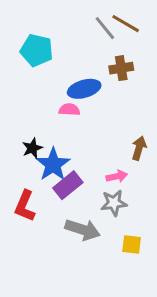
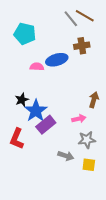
pink semicircle: (69, 110) -> (37, 67), moved
gray star: (114, 203) -> (87, 140), moved
gray arrow: (83, 230) -> (66, 156), moved, size x0.7

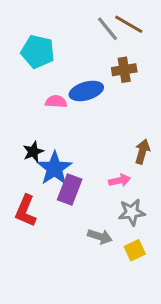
purple rectangle: (46, 125) -> (70, 190), turned -30
yellow square: (89, 165) -> (135, 250), turned -32

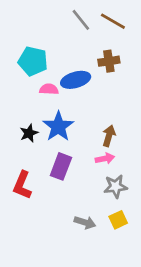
gray line: (108, 29) -> (81, 20), moved
cyan pentagon: (38, 52) -> (33, 61), moved
brown arrow: (142, 152) -> (109, 136), moved
blue star: (54, 168) -> (58, 126), moved
gray arrow: (100, 237) -> (85, 222), moved

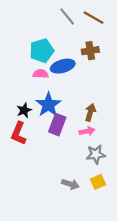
cyan pentagon: (33, 61) -> (42, 51), moved, turned -30
purple rectangle: (61, 166) -> (57, 125), moved
red L-shape: (22, 185) -> (19, 133), moved

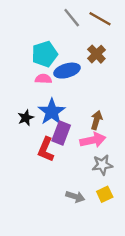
brown cross: (90, 51) -> (96, 54), turned -35
pink arrow: (87, 131) -> (93, 140), size x1.5
red L-shape: (19, 133) -> (46, 149), moved

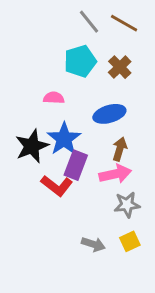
cyan pentagon: (45, 54) -> (80, 61), moved
blue ellipse: (67, 71) -> (109, 114), moved
black star: (26, 118) -> (32, 146), size x1.6
red L-shape: (46, 149) -> (57, 186), turned -75

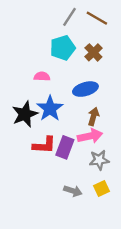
gray line: (89, 22) -> (69, 17), turned 72
purple rectangle: (76, 165) -> (65, 147), moved
red L-shape: (57, 186) -> (44, 145), turned -35

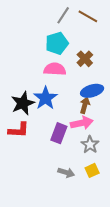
brown cross: (93, 52) -> (85, 59), moved
pink semicircle: (42, 76) -> (55, 69), moved, size x1.5
blue ellipse: (85, 89) -> (92, 91), moved
red L-shape: (44, 145) -> (19, 130), moved
gray star: (99, 160) -> (90, 145), turned -30

